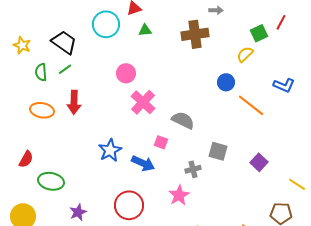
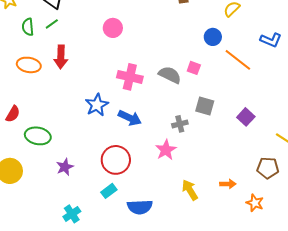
pink cross: (143, 102) -> (130, 77), moved, turned -30
pink square: (161, 142) -> (194, 68), moved

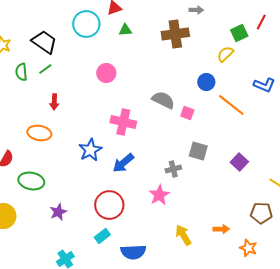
red arrow: (61, 57) -> (54, 102), size x0.7
orange ellipse: (29, 65) -> (39, 133), moved
gray semicircle: (170, 75) -> (163, 100), moved
blue arrow: (130, 118) -> (123, 163), turned 115

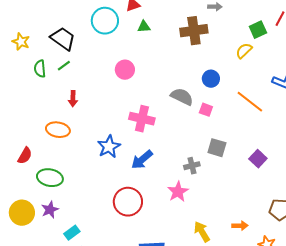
blue circle: (206, 82) -> (211, 79), moved
purple star: (58, 212) -> (50, 210), moved
cyan rectangle: (102, 236) -> (72, 233), moved

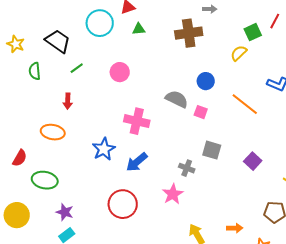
green line: (64, 66) -> (77, 68), moved
gray cross: (192, 166) -> (187, 168), turned 35
purple star: (50, 210) -> (65, 212), moved, turned -30

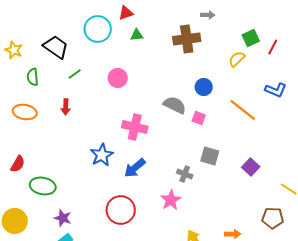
red line: (275, 21) -> (273, 47), moved
orange ellipse: (53, 132) -> (25, 112), moved

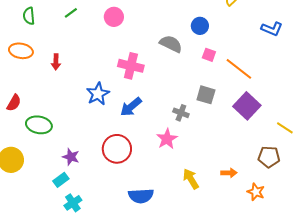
red arrow: (66, 107) -> (56, 62), moved
orange line: (243, 110) -> (239, 69), moved
pink square: (199, 118) -> (209, 55), moved
purple square: (251, 167) -> (247, 106), size x1.5
purple star: (63, 218) -> (71, 157), moved

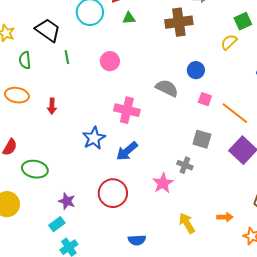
green line: (71, 13) -> (67, 57), turned -64
gray cross: (181, 113) -> (185, 165), moved
blue semicircle: (141, 196) -> (137, 240), size x0.7

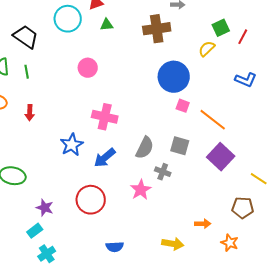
green line: (67, 57) -> (27, 72), moved
blue circle: (196, 70) -> (174, 77), size x1.8
gray semicircle: (167, 88) -> (145, 148), moved, turned 90
yellow arrow: (187, 223) -> (173, 244), moved, turned 130

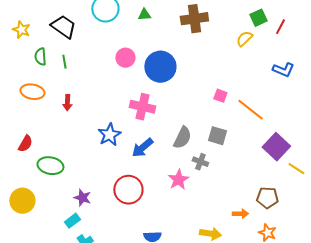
blue circle: (174, 77) -> (160, 67), moved
purple square: (221, 157) -> (276, 147), moved
brown pentagon: (243, 208) -> (267, 198), moved

